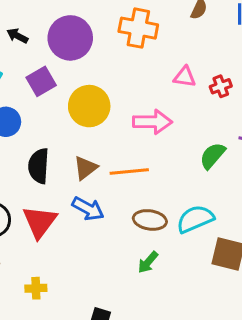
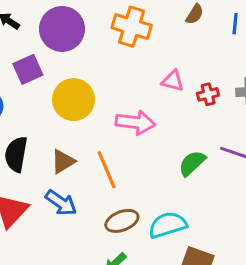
orange line: (129, 171) -> (107, 170), turned 66
brown ellipse: (150, 220) -> (122, 221), turned -36

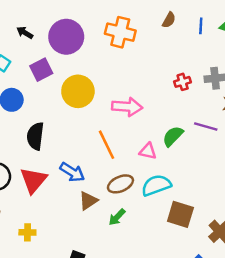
pink triangle: (173, 81) -> (148, 151), moved
brown triangle: (63, 161) -> (88, 201), moved

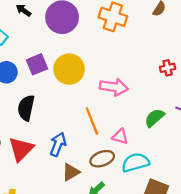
purple square: (41, 70) -> (37, 64), moved
pink triangle: (148, 151) -> (120, 136), moved
blue arrow: (72, 172) -> (58, 144), turned -105

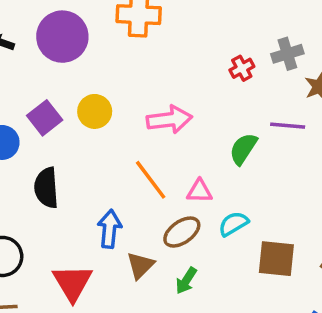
yellow circle: (69, 69) -> (95, 111), size x0.7
red triangle: (21, 149) -> (72, 283), moved
cyan semicircle: (135, 162) -> (233, 224), size x0.7

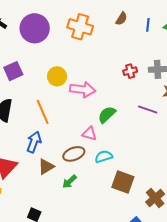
yellow circle: (95, 111) -> (57, 76), moved
green semicircle: (243, 149) -> (107, 115), moved
orange line: (151, 180) -> (43, 112), moved

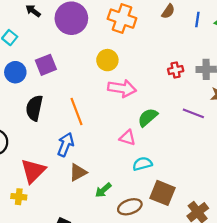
yellow circle: (57, 76) -> (107, 60), moved
brown ellipse: (74, 154) -> (130, 207), moved

